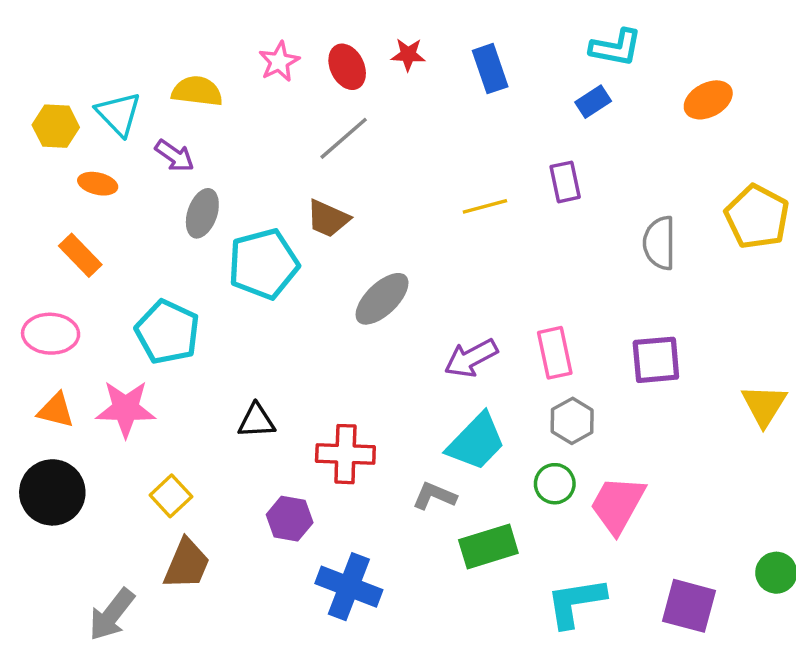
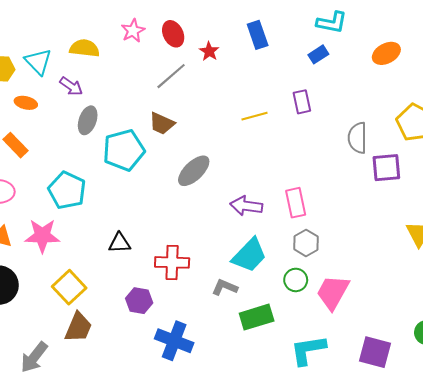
red star: (408, 55) -> (209, 51), moved, turned 30
purple arrow: (471, 358) -> (246, 206), turned 36
purple square: (656, 360) -> (386, 168), moved
yellow square: (171, 496) -> (69, 287), size x1.4

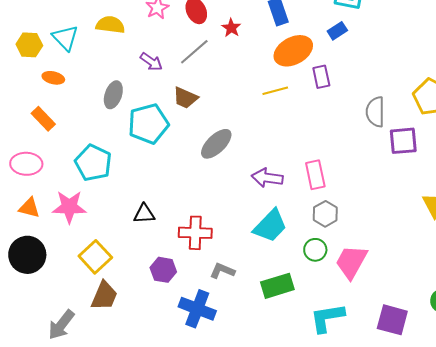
orange ellipse: (386, 53) -> (293, 51), moved, size x1.4
purple arrow: (71, 86) -> (151, 62), moved
gray L-shape: (225, 287) -> (222, 271), moved

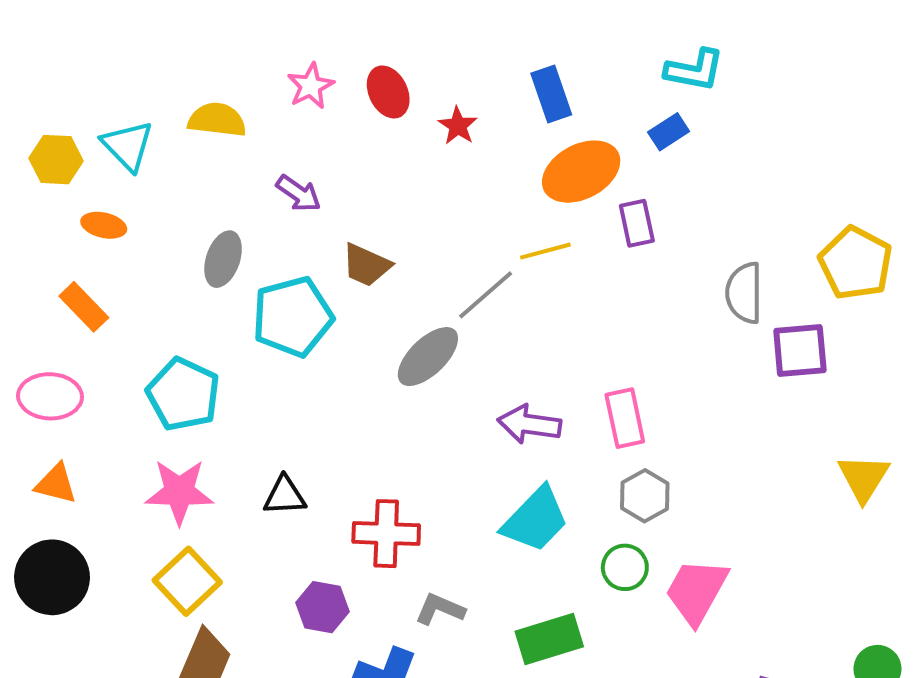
gray line: (194, 52) -> (486, 295), moved
pink star: (69, 207) -> (179, 492), moved

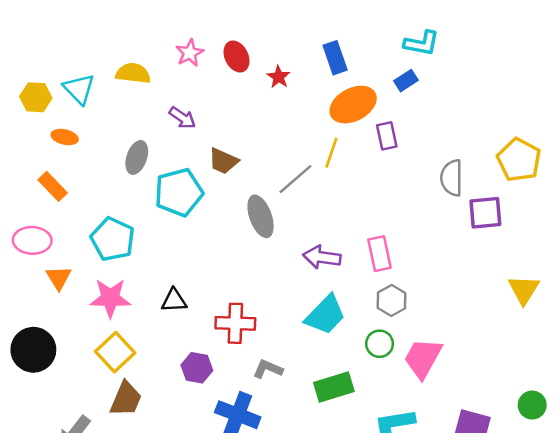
yellow line: (545, 251) -> (331, 153), turned -56
gray ellipse: (428, 357) -> (261, 216), turned -66
orange triangle: (56, 484) -> (59, 278), moved, turned 44

